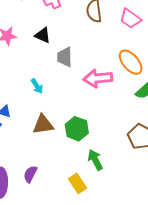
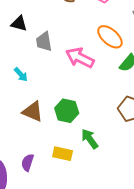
pink arrow: (98, 78) -> (80, 58), turned 40
brown triangle: (43, 124) -> (33, 112), turned 40
yellow rectangle: (77, 183) -> (63, 154), moved, turned -36

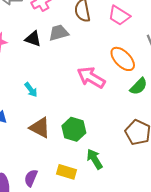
gray trapezoid: (44, 42) -> (59, 33), moved, turned 80

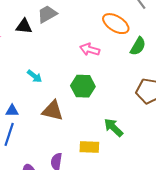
pink arrow: (91, 78) -> (90, 49), size x0.7
green hexagon: (74, 129) -> (83, 86), moved

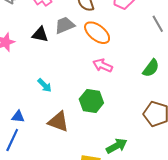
orange ellipse: (116, 24) -> (97, 33), moved
green arrow: (113, 128) -> (117, 146), turned 100

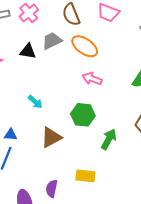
brown triangle: (58, 122) -> (51, 137), turned -45
green arrow: (117, 146) -> (109, 139), moved, turned -30

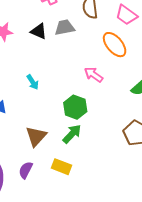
orange ellipse: (85, 46) -> (115, 45), moved
brown triangle: (51, 137) -> (36, 136), moved, turned -35
green arrow: (109, 139) -> (72, 134), moved

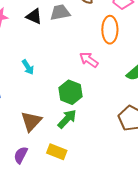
orange ellipse: (115, 45) -> (110, 30), turned 40

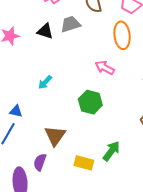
cyan arrow: (28, 67) -> (45, 82), turned 84
green arrow: (67, 119) -> (111, 151), moved
purple semicircle: (21, 155) -> (40, 162), moved

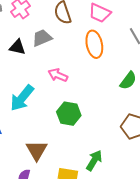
pink arrow: (105, 68) -> (58, 75), moved
cyan arrow: (45, 82) -> (22, 98), size x1.8

